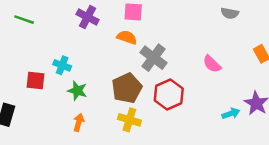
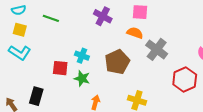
brown pentagon: (127, 88) -> (117, 62), moved
green star: (77, 91) -> (82, 78), moved
red hexagon: (169, 94) -> (185, 80), moved

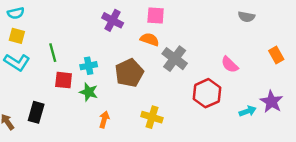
green line: (51, 18) -> (53, 53), moved, turned 56
cyan cross: (82, 56) -> (89, 66), turned -32

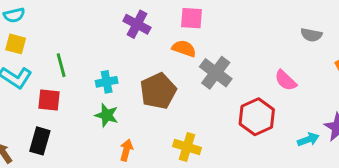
gray semicircle: (246, 17) -> (311, 35), moved
red square: (64, 80) -> (49, 100), moved

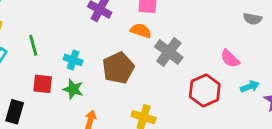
cyan cross: (107, 82) -> (73, 60), turned 30
red square: (49, 100) -> (43, 84), moved
cyan arrow: (308, 139) -> (250, 87), moved

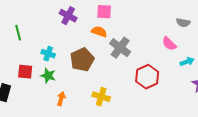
green line: (33, 45) -> (18, 33), moved
pink semicircle: (230, 59) -> (169, 44), moved
cyan arrow: (250, 87) -> (187, 62), moved

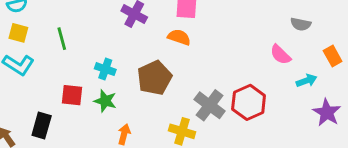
gray cross: (120, 48) -> (210, 105), moved

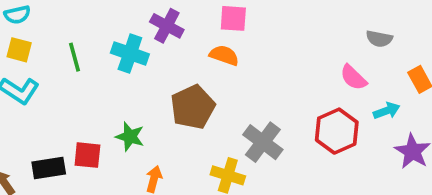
cyan cross: (105, 69) -> (130, 53), moved, size x1.4
red square: (72, 95) -> (87, 155), moved
red hexagon: (249, 102) -> (337, 131), moved
black rectangle: (42, 126) -> (49, 168), turned 65

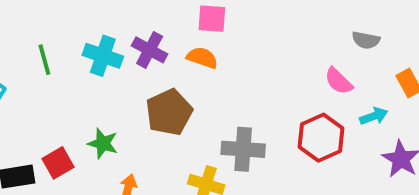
purple cross: (167, 26) -> (150, 50), moved
gray cross: (263, 142) -> (243, 149), turned -33
red square: (87, 155) -> (58, 163), turned -36

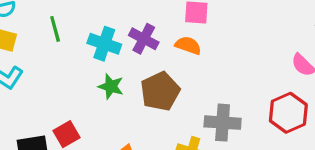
green line: (44, 60) -> (55, 29), moved
green star: (103, 143) -> (111, 86), moved

